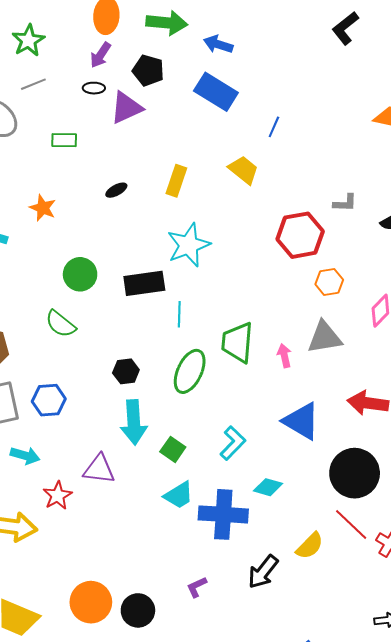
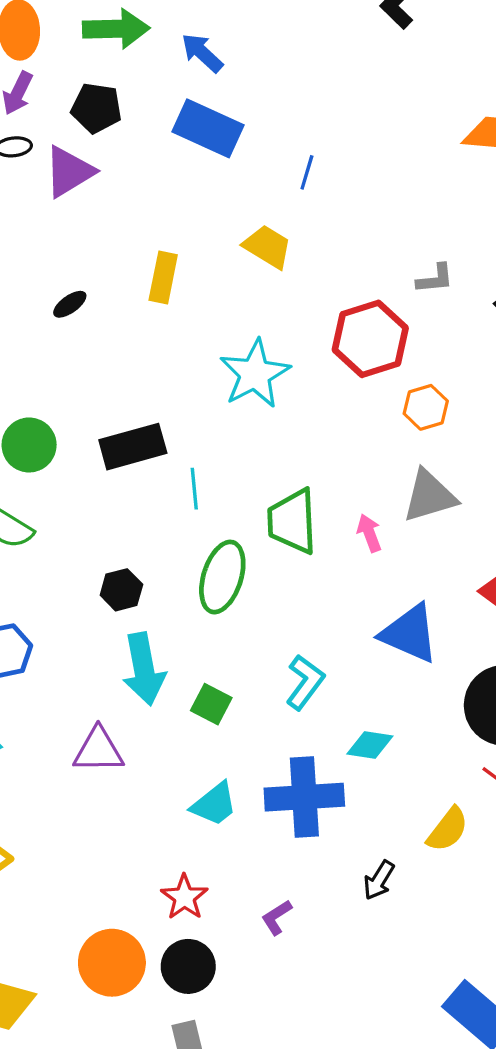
blue arrow: (218, 44) -> (202, 53), turned 32
cyan star: (189, 245) -> (255, 374), moved
red star: (57, 495) -> (184, 897), moved
cyan trapezoid: (179, 495) -> (214, 804), moved
black arrow: (263, 572) -> (379, 880), size x0.7

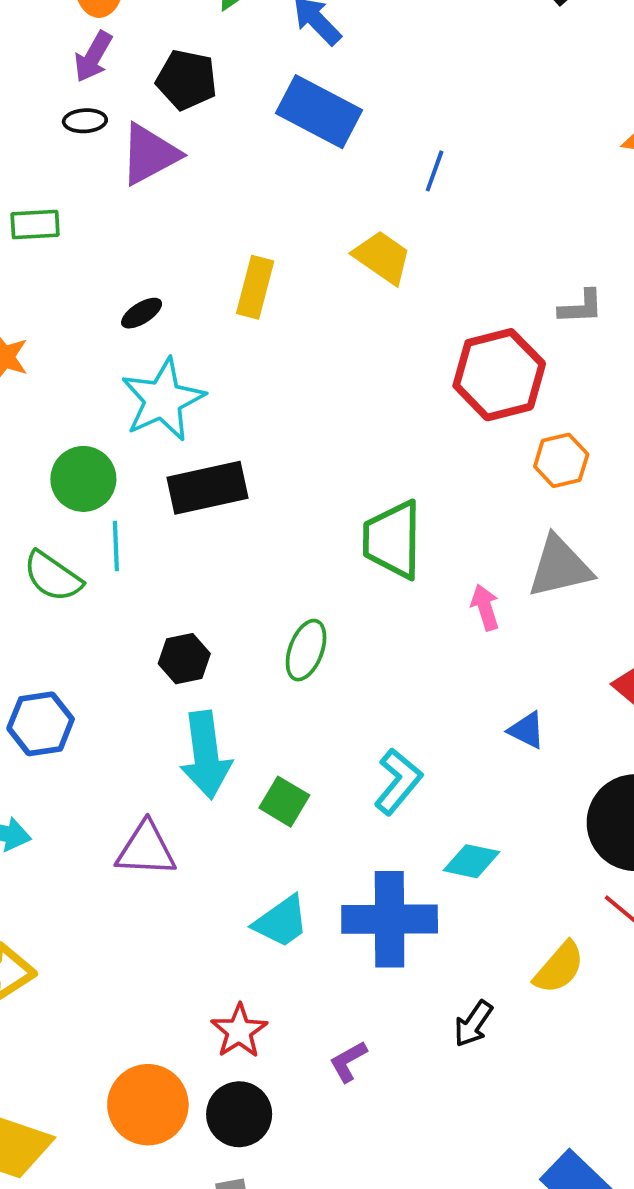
cyan star: (255, 374) -> (163, 400), moved
cyan line: (194, 489) -> (116, 546), moved
green trapezoid: (292, 521) -> (393, 540), moved
green ellipse: (222, 577) -> (306, 650), size x0.7
blue triangle: (410, 633) -> (527, 730), size x0.5

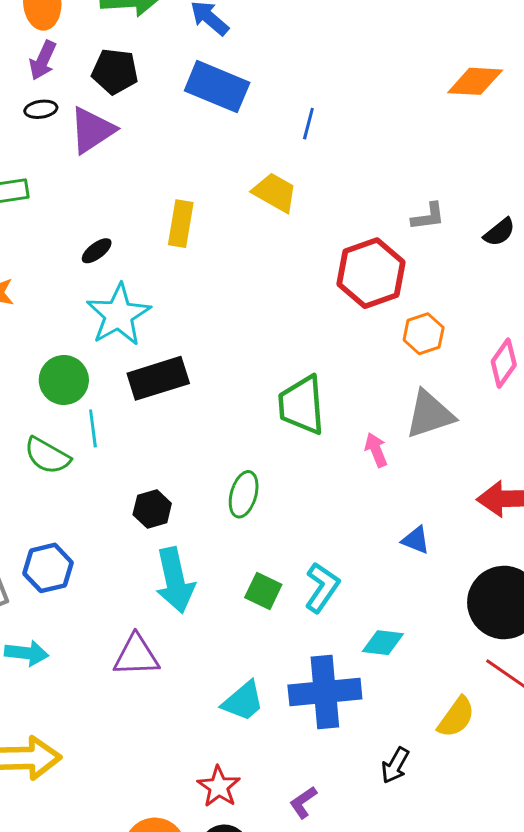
green square: (284, 802) -> (263, 591), moved

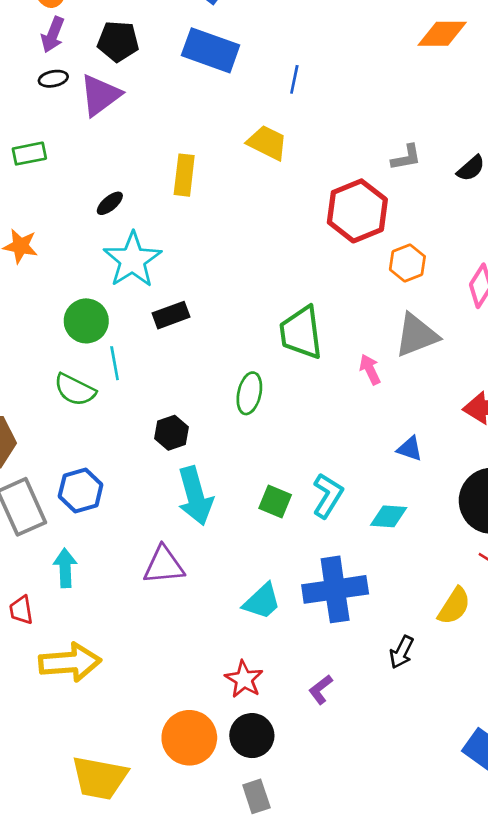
black rectangle: (158, 378) -> (171, 315), size x0.7
green ellipse: (244, 494) -> (249, 393), moved
cyan diamond: (383, 643) -> (389, 516), moved
cyan arrow: (27, 653) -> (65, 568), turned -96

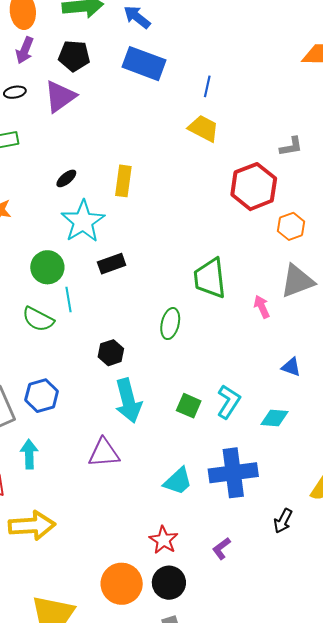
black ellipse: (53, 79) -> (15, 92), moved
yellow trapezoid: (267, 143) -> (203, 128), moved
yellow rectangle: (184, 175) -> (123, 181), moved

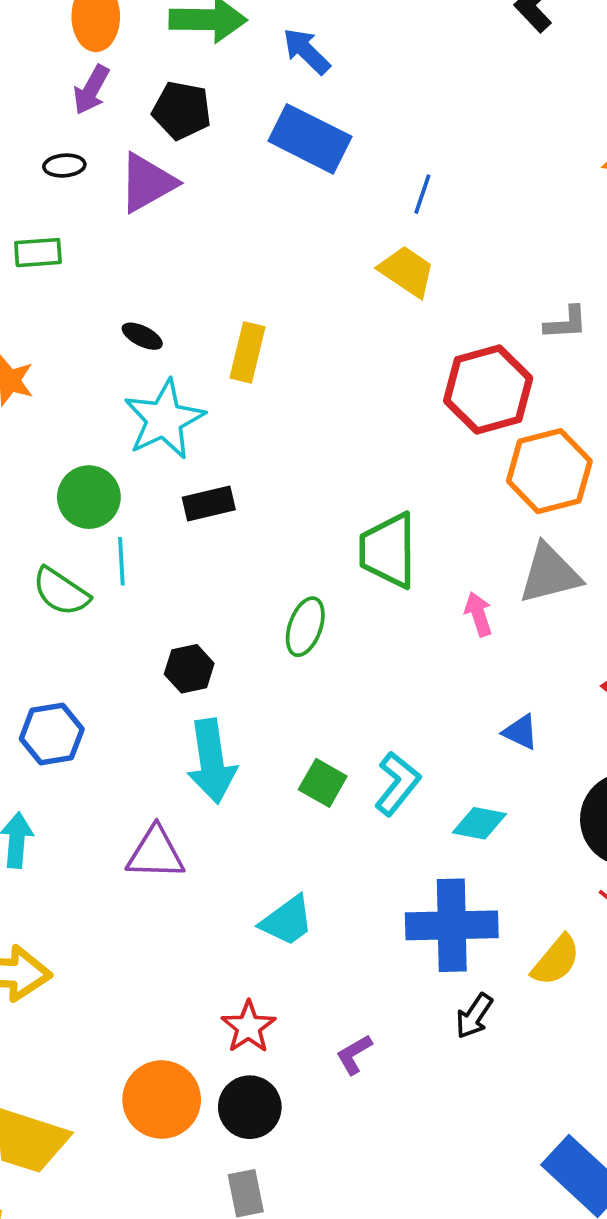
black ellipse: (66, 178) -> (142, 336), turned 60
orange hexagon: (291, 226) -> (549, 471), size x1.6
blue cross: (233, 473) -> (452, 925), moved

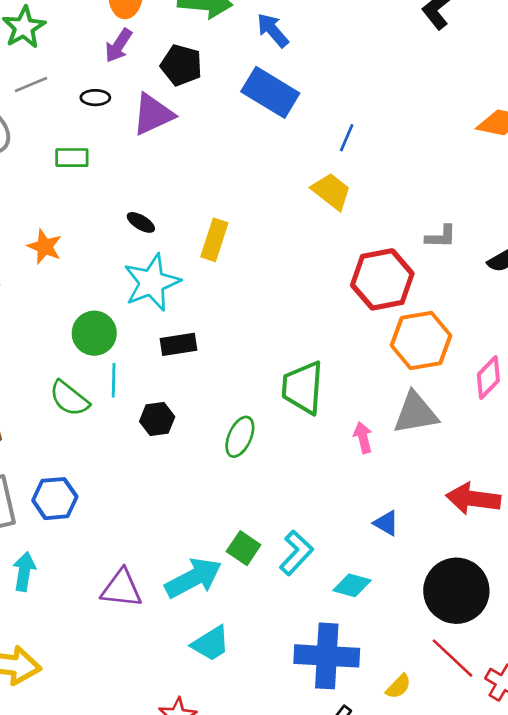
black hexagon: (189, 669) -> (157, 419), moved
cyan arrow: (212, 761) -> (193, 578), moved, turned -114
yellow semicircle: (556, 960) -> (398, 686), size x0.7

